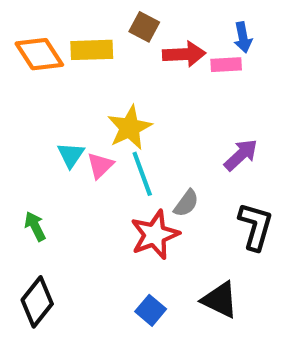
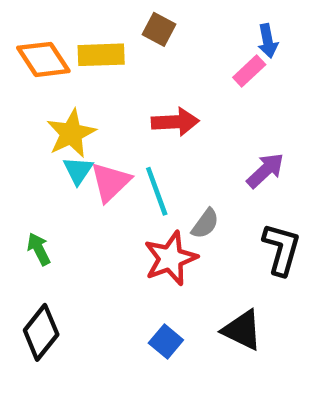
red arrow: (184, 54) -> (175, 122), moved
pink rectangle: (226, 65) -> (249, 71), turned -40
yellow star: (130, 128) -> (71, 133), moved
pink triangle: (100, 165) -> (110, 182), size x1.4

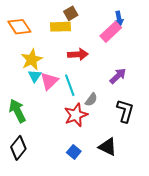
brown square: (159, 29) -> (71, 13), turned 32
yellow rectangle: (101, 55) -> (60, 27), moved
pink rectangle: (249, 71) -> (111, 32), size x1.5
green arrow: (39, 249) -> (17, 111), size x1.6

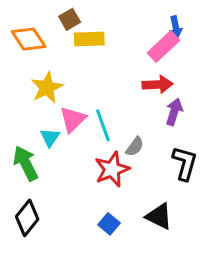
brown square: (71, 13) -> (70, 19), moved
red arrow: (78, 54) -> (157, 84), moved
cyan triangle: (35, 76) -> (50, 138), moved
purple arrow: (118, 76) -> (174, 112), turned -30

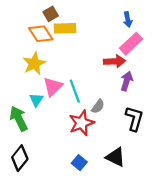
orange diamond: (29, 39) -> (41, 34), moved
pink rectangle: (164, 47) -> (131, 44), moved

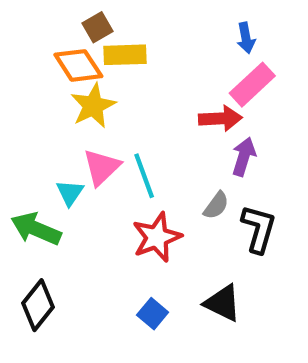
yellow star: (34, 63) -> (93, 106), moved
gray semicircle: (98, 106) -> (216, 205), moved
green arrow: (19, 119) -> (36, 229), turned -40

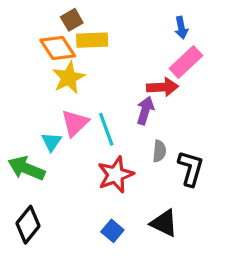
purple arrow: (244, 157) -> (145, 110), moved
gray semicircle: (216, 205) -> (159, 151), turned -30

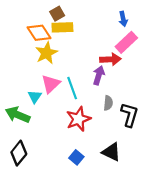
brown square: (72, 20) -> (57, 14), moved

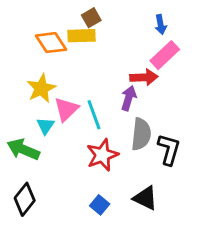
brown square: (57, 14) -> (91, 18), moved
yellow star: (46, 53) -> (41, 88), moved
gray semicircle: (108, 103) -> (141, 134), size x1.6

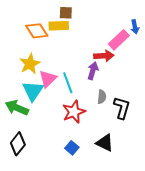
brown square: (91, 18) -> (66, 13), turned 32
blue arrow: (161, 25) -> (135, 27), moved
cyan triangle: (45, 126) -> (33, 91), size x1.6
gray semicircle: (141, 134) -> (102, 97), size x0.6

